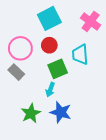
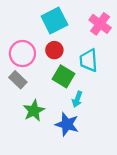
green square: (58, 69) -> (64, 76), turned -36
cyan arrow: (50, 90) -> (77, 99), moved
green star: (31, 113) -> (34, 111), moved

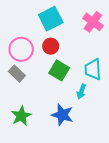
cyan trapezoid: (89, 60) -> (93, 69), moved
cyan arrow: (77, 99) -> (81, 92), moved
green star: (34, 111) -> (21, 116), moved

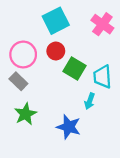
green square: (59, 70) -> (74, 69), moved
green star: (21, 116) -> (25, 114), moved

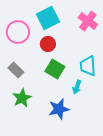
pink circle: (23, 55) -> (18, 32), moved
green square: (74, 69) -> (55, 69), moved
blue star: (69, 127) -> (59, 109), turned -30

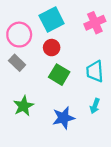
pink cross: (88, 21) -> (95, 23), turned 30
gray rectangle: (16, 70) -> (17, 63), moved
cyan arrow: (77, 87) -> (95, 106), moved

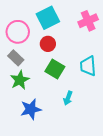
green star: (23, 106) -> (20, 80), moved
cyan arrow: (95, 106) -> (68, 98), moved
blue star: (64, 118) -> (31, 109), moved

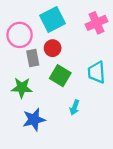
gray rectangle: (16, 58) -> (33, 58), moved, turned 35
green star: (20, 80) -> (22, 88), turned 30

